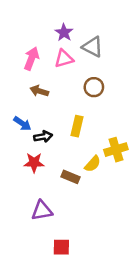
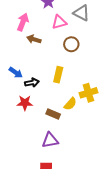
gray triangle: (93, 47) -> (81, 13), moved
pink triangle: (64, 59) -> (59, 22), moved
brown arrow: (39, 91) -> (34, 39), moved
purple triangle: (42, 211) -> (50, 140), moved

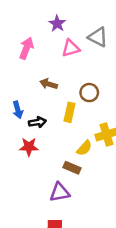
brown arrow: (34, 39) -> (49, 84), moved
brown circle: (71, 44) -> (89, 93), moved
blue arrow: (16, 73) -> (18, 110), turned 40
brown rectangle: (53, 114) -> (72, 168), moved

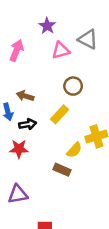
brown arrow: (49, 84) -> (25, 96), moved
brown circle: (89, 93) -> (73, 86), moved
yellow rectangle: (70, 112) -> (60, 114), turned 30
purple triangle: (60, 192) -> (18, 194), moved

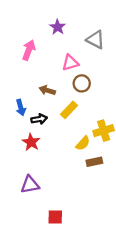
pink triangle: (61, 50) -> (70, 63), moved
brown arrow: (25, 96) -> (47, 90), moved
red star: (19, 149) -> (31, 142), turned 30
brown rectangle: (62, 170) -> (94, 162), moved, turned -35

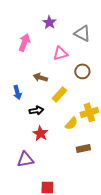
brown circle: (82, 83) -> (82, 71), moved
black arrow: (39, 119) -> (36, 110), moved
red star: (31, 142) -> (40, 133), moved
brown rectangle: (94, 162) -> (83, 148), moved

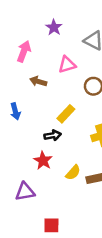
brown arrow: (40, 77) -> (38, 81), moved
black arrow: (36, 110) -> (53, 135), moved
yellow semicircle: (71, 123) -> (73, 173), moved

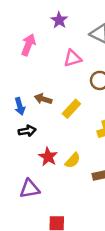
brown arrow: (38, 81) -> (43, 99), moved
black arrow: (53, 135) -> (27, 131), moved
yellow semicircle: (73, 173) -> (73, 160), moved

